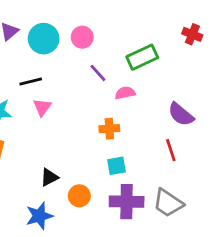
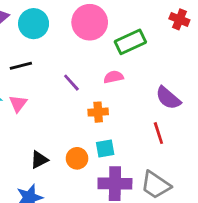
pink circle: (82, 37) -> (90, 22), moved, size x1.6
purple line: (98, 73) -> (71, 83), moved
pink triangle: (42, 107) -> (18, 104), moved
orange circle: (79, 196) -> (77, 158), moved

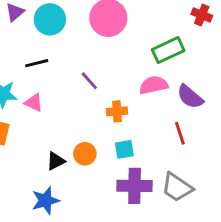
green rectangle: (130, 42) -> (168, 50), moved
pink semicircle: (114, 77) -> (154, 85), moved, size x1.4
pink triangle: (18, 104) -> (34, 103), turned -42
orange circle: (77, 158) -> (85, 154), moved

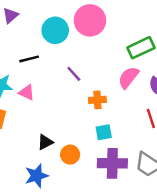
cyan circle: (50, 19) -> (55, 30), moved
pink semicircle: (154, 85) -> (128, 78), turned -40
orange circle: (85, 154) -> (70, 155), moved

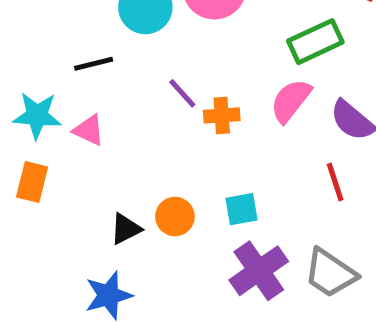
orange cross: (97, 100) -> (222, 115), moved
orange circle: (70, 155) -> (175, 216), moved
purple cross: (112, 163) -> (259, 271), turned -36

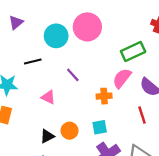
orange cross: (222, 115) -> (104, 96), moved
pink triangle: (89, 130) -> (48, 97), moved

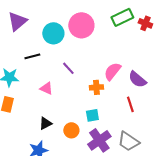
purple triangle: (16, 22) -> (17, 21), size x1.5
green rectangle: (133, 51) -> (122, 17), moved
orange circle: (70, 131) -> (71, 130), moved

